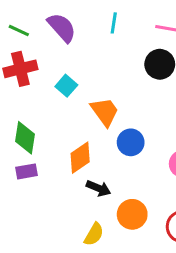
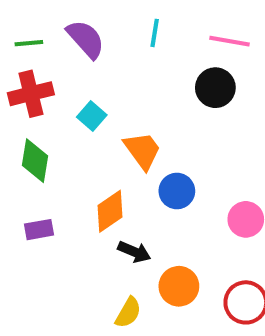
green line: (19, 31) -> (29, 43), turned -30
green diamond: (25, 138) -> (35, 161), moved

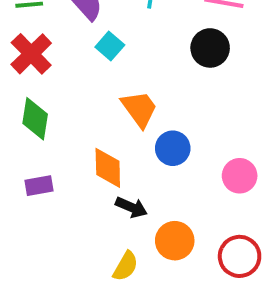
red cross: (31, 94) -> (31, 54), turned -30
cyan square: (92, 116) -> (110, 46), moved
orange diamond: (110, 211) -> (108, 168), turned -57

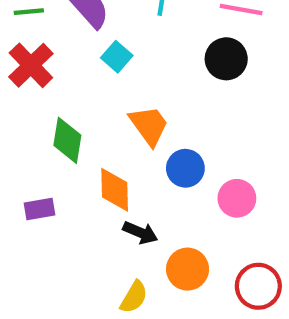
green diamond: (35, 119) -> (67, 140), moved
pink circle: (240, 176) -> (237, 198), moved

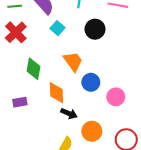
black circle: (226, 59) -> (95, 29), moved

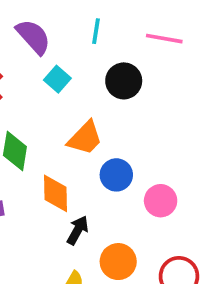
orange trapezoid: (73, 61) -> (85, 138), turned 80
black arrow: (69, 114) -> (78, 230), turned -84

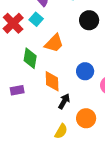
cyan square: (57, 79) -> (36, 19), moved
orange trapezoid: (85, 138) -> (54, 43), moved

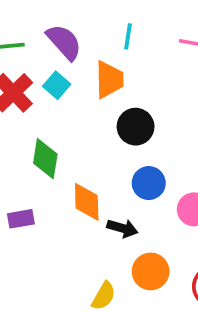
black circle: (89, 20) -> (136, 127), moved
orange trapezoid: (54, 43) -> (109, 80), moved, turned -45
black arrow: (64, 101) -> (122, 228), moved, turned 77

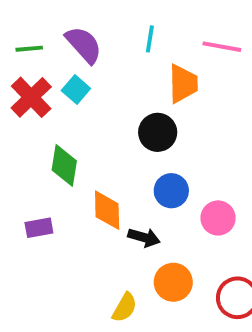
orange trapezoid: (109, 80) -> (183, 84), moved

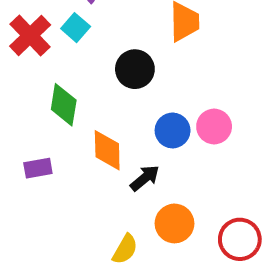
black circle: (158, 132) -> (135, 69), moved
pink circle: (218, 218) -> (214, 127), moved
black arrow: (144, 237) -> (145, 178), turned -56

